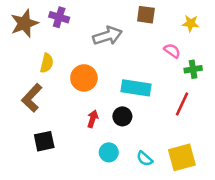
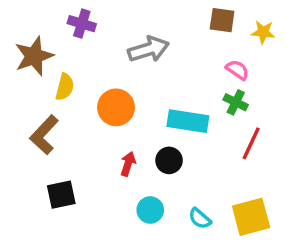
brown square: (146, 15) -> (222, 20), moved
brown star: (24, 23) -> (34, 56), moved
green cross: (193, 69) -> (236, 102), moved, turned 35

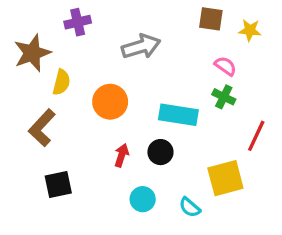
purple cross: (82, 24) -> (78, 22), turned -30
red line: (251, 143) -> (256, 136), moved
yellow square: (251, 217) -> (225, 178), moved

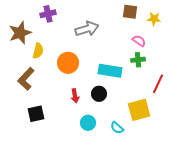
green cross: (224, 97) -> (138, 60), turned -32
red arrow: (122, 155) -> (75, 96), turned 152

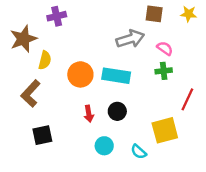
yellow star: (154, 19) -> (189, 14), moved
gray arrow: (87, 29) -> (130, 39), moved
cyan rectangle: (110, 71) -> (116, 76), moved

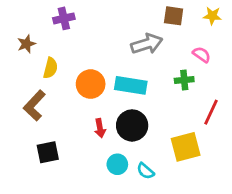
brown star: (23, 39) -> (26, 44), size x0.6
pink semicircle: (165, 48) -> (202, 55), moved
black circle: (117, 111) -> (132, 125), size x1.5
cyan semicircle: (139, 152) -> (145, 171), moved

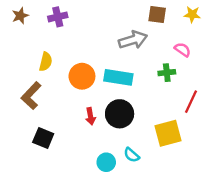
brown star: (26, 44) -> (20, 16), moved
black square: (48, 152) -> (43, 138), turned 35
cyan circle: (117, 164) -> (106, 162), moved

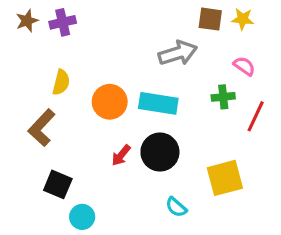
yellow star: (192, 14) -> (243, 19), moved
purple cross: (58, 17) -> (63, 22), moved
red line: (191, 102) -> (256, 116), moved
red arrow: (90, 116) -> (121, 155), turned 49
cyan circle: (106, 162) -> (82, 217), moved

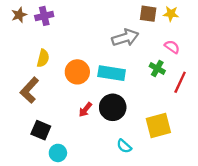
green cross: (223, 97) -> (157, 68), turned 35

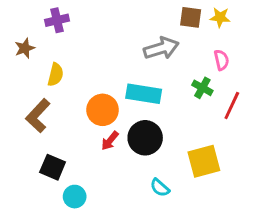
brown star: (19, 15) -> (25, 48), moved
pink semicircle: (172, 47) -> (222, 60), turned 42
orange circle: (77, 72) -> (103, 110), moved

